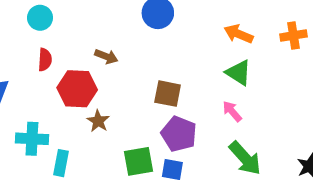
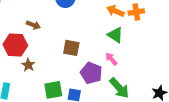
orange cross: (293, 35) -> (136, 12), moved
purple pentagon: (179, 134) -> (91, 73), moved

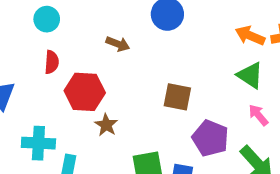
brown arrow: (33, 25) -> (118, 44), moved
pink arrow: (111, 59) -> (258, 115), moved

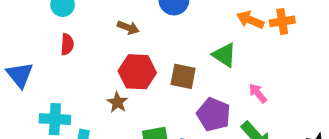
green triangle: (250, 75) -> (224, 55), moved
red hexagon: (85, 92) -> (137, 72), moved

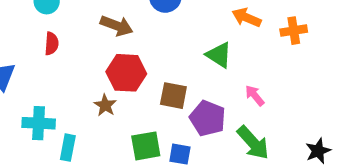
orange cross: (282, 21) -> (294, 31), moved
brown arrow: (128, 28) -> (117, 26), size x1.4
brown square: (183, 76) -> (173, 96), moved

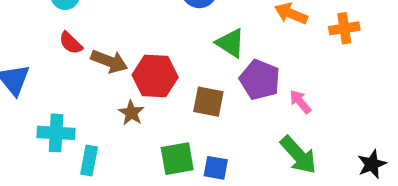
brown arrow: (117, 26) -> (109, 61), moved
red semicircle: (52, 44) -> (71, 43), turned 130
green triangle: (219, 55) -> (230, 43), moved
purple pentagon: (208, 118) -> (260, 80), moved

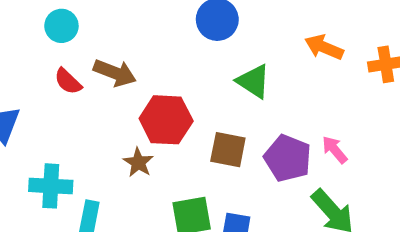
brown arrow: (109, 61) -> (115, 73), moved
purple pentagon: (260, 80) -> (288, 158), moved

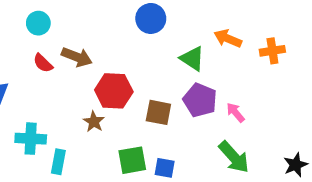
green triangle: (254, 81) -> (192, 59), moved
purple pentagon: (288, 158) -> (200, 100), moved

